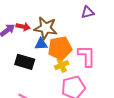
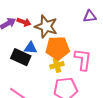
blue triangle: (41, 44) -> (31, 48), moved

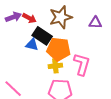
brown star: (46, 26) -> (61, 17), moved, turned 30
black rectangle: (21, 57) -> (42, 36), moved

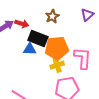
brown star: (61, 17) -> (52, 16), size x0.6
purple triangle: (95, 23) -> (87, 15), turned -32

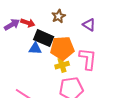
purple triangle: (87, 15) -> (89, 25), moved, turned -48

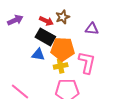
red arrow: (28, 23) -> (46, 21), moved
purple triangle: (89, 25) -> (92, 29), turned -32
blue triangle: (35, 48) -> (38, 55), moved

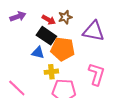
purple triangle: (92, 29) -> (94, 31), size x1.6
pink L-shape: (87, 63) -> (97, 74), moved
yellow cross: (61, 66) -> (51, 72), moved

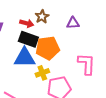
purple triangle: (94, 31) -> (73, 23), size x0.6
blue triangle: (38, 53) -> (25, 58), size x1.6

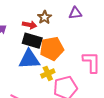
purple triangle: (73, 23) -> (75, 13), moved

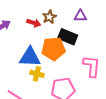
black rectangle: (32, 41) -> (68, 37), moved
yellow cross: (48, 73) -> (37, 74), moved, turned 32

